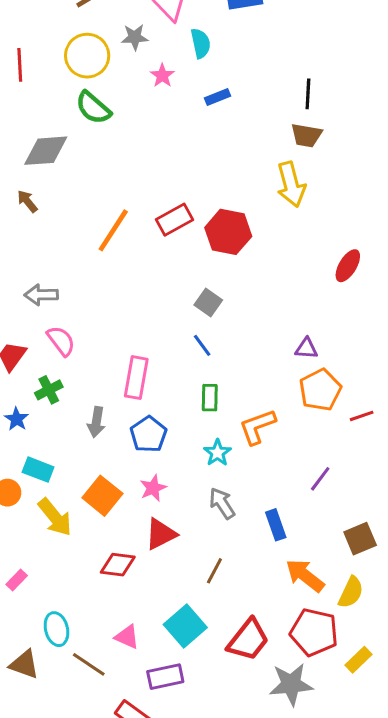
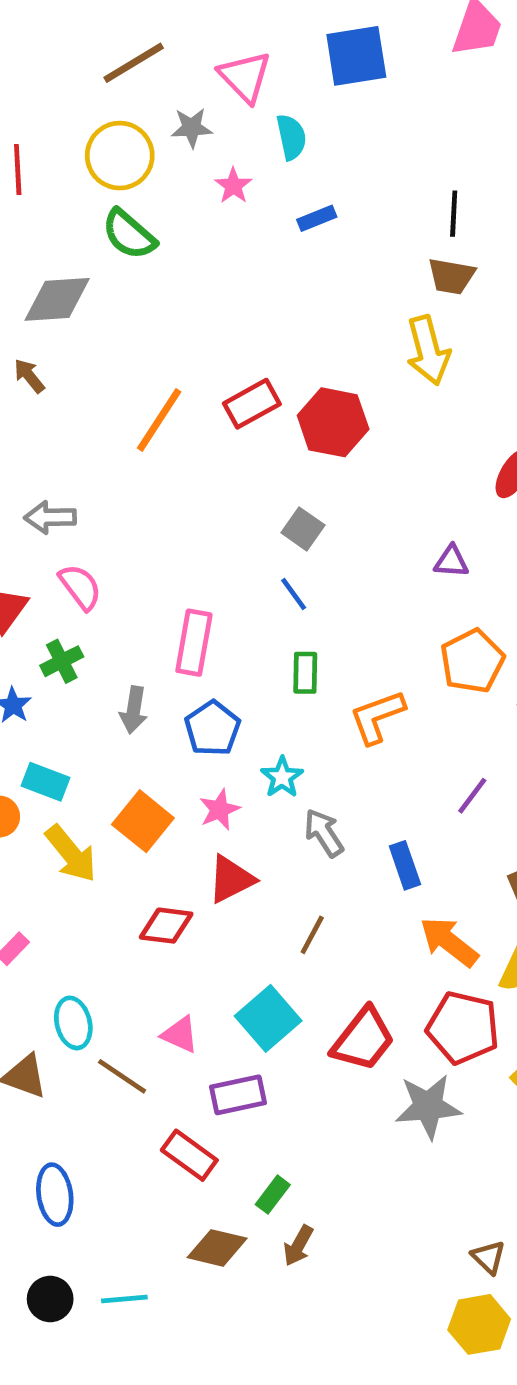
purple triangle: (306, 348) -> (451, 561), moved
cyan star: (217, 453) -> (282, 777), moved

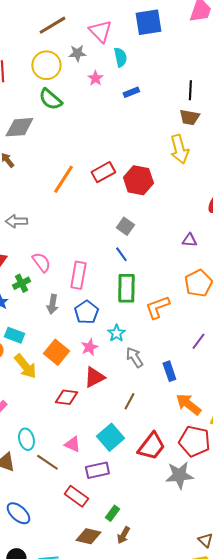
pink semicircle: (80, 587) -> (41, 262), moved
green rectangle: (305, 673) -> (126, 288), size x1.6
blue ellipse: (55, 1195) -> (18, 513), turned -40

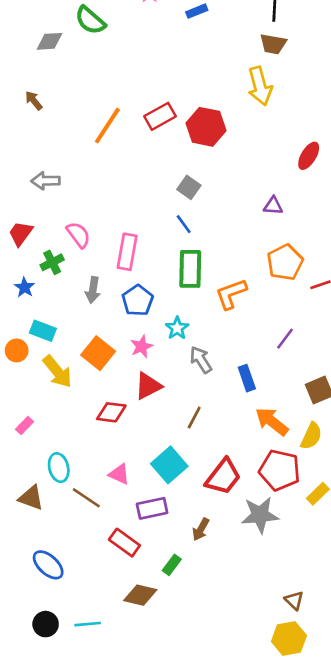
gray diamond: (19, 127) -> (49, 41), moved, size x0.7
brown arrow: (123, 535) -> (201, 529), moved

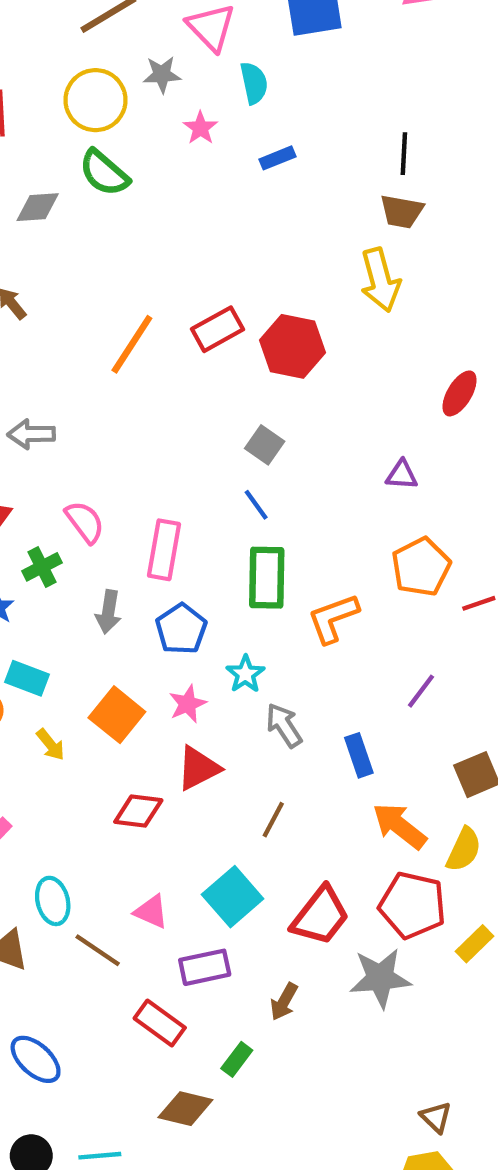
yellow arrow: (57, 372) -> (51, 745), size x0.6

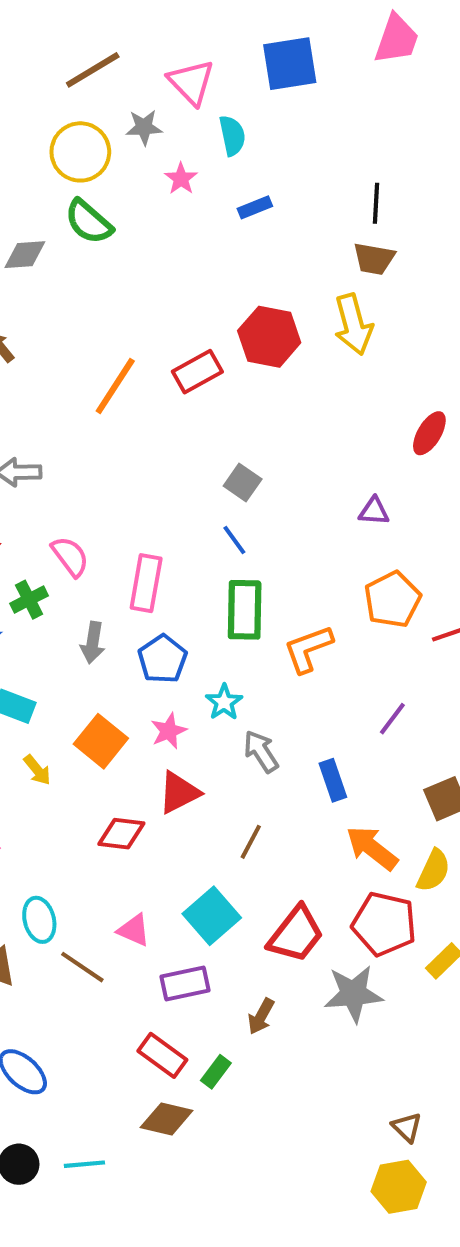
red hexagon: (292, 346) -> (269, 337), moved
red rectangle: (160, 1023) -> (162, 1055), moved

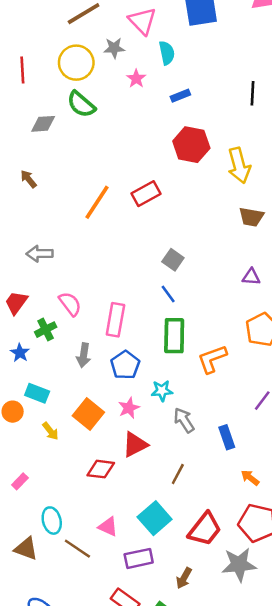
brown trapezoid: (374, 259) -> (251, 217), moved
red hexagon: (269, 337) -> (191, 145), moved
cyan star: (224, 702) -> (162, 391), turned 30
orange arrow: (372, 848) -> (250, 478), size x0.6

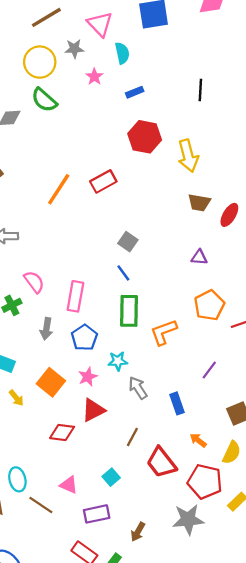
cyan square: (155, 518) -> (111, 477), size x0.6
red trapezoid: (205, 529) -> (161, 463), moved, turned 104

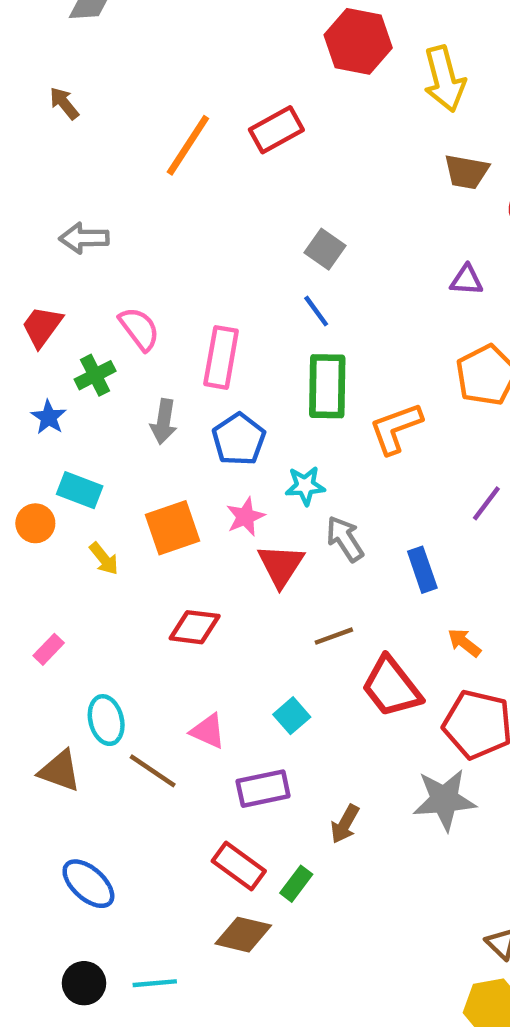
orange square: (51, 382) -> (172, 528), turned 32
red triangle: (93, 410) -> (281, 565), moved, turned -30
brown line: (132, 437) -> (334, 636), turned 42

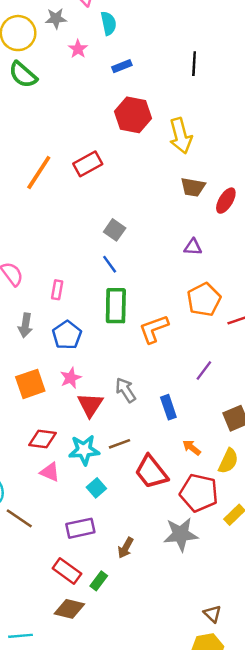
pink rectangle: (221, 357) -> (57, 290), size x0.6
cyan star: (305, 486) -> (84, 450), moved, size x1.4
pink triangle: (208, 731) -> (50, 472), moved

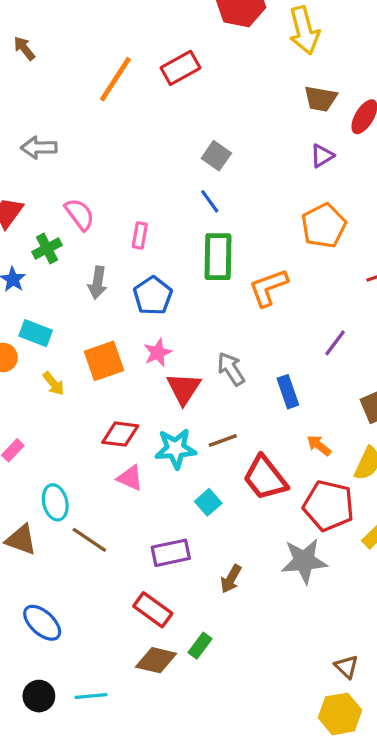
purple triangle: (193, 247) -> (322, 156), moved, turned -36
orange pentagon: (204, 300) -> (324, 226), moved
cyan square: (96, 488) -> (208, 502), moved
green rectangle: (99, 581) -> (200, 646), moved

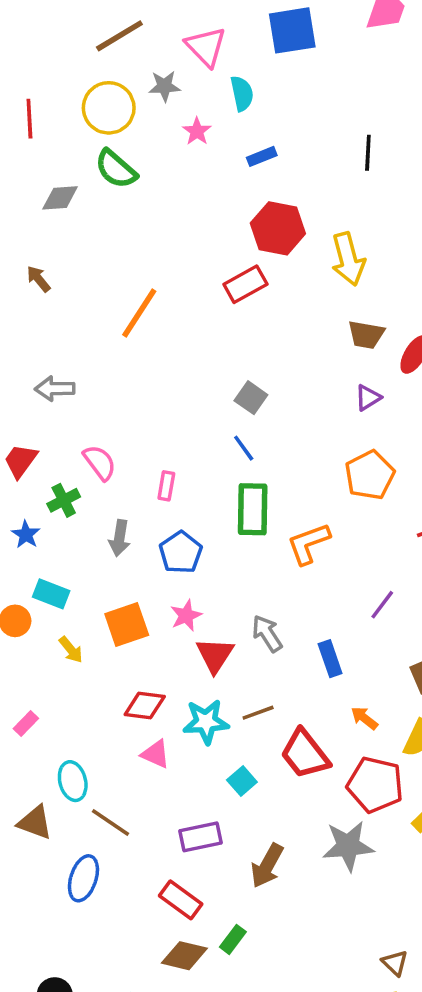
red rectangle: (180, 68) -> (245, 284), moved
brown arrow: (231, 579) -> (267, 866), size x1.4
blue ellipse: (42, 623) -> (83, 878), moved, turned 66

